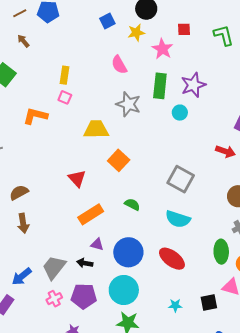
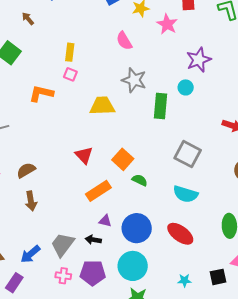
green rectangle: (160, 86) -> (161, 106), moved
orange square: (119, 160) -> (123, 159), moved
pink cross: (54, 299) -> (63, 276), turned 35

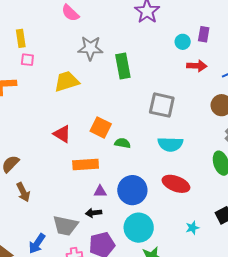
cyan circle: (186, 87) -> (183, 42), moved
orange rectangle: (98, 191) -> (86, 164), turned 45
gray trapezoid: (63, 244) -> (65, 226), turned -100

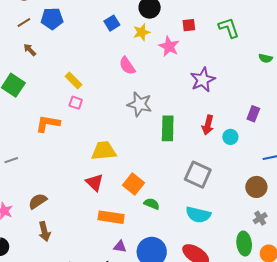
yellow rectangle: (21, 38) -> (74, 81), turned -48
cyan circle: (183, 42) -> (230, 137), moved
red arrow: (197, 66) -> (208, 125), moved, turned 90
yellow trapezoid: (67, 81) -> (104, 151), moved

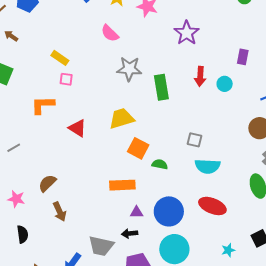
yellow trapezoid: (104, 151) -> (122, 118), moved
gray square: (198, 175) -> (194, 140), moved, size x0.6
red triangle: (94, 182) -> (77, 128), moved

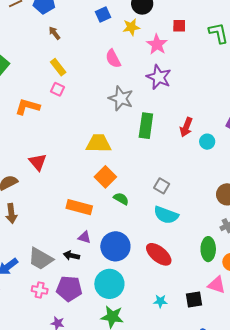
purple star: (187, 33) -> (159, 77), moved, turned -30
brown arrow: (11, 36) -> (54, 33), moved
red triangle: (77, 128) -> (38, 162), moved

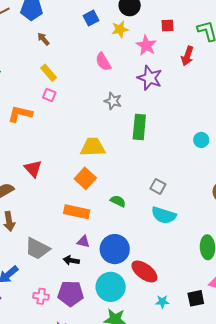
gray star: (121, 98) -> (113, 101), size x0.7
red arrow: (186, 127) -> (187, 56), moved
orange square: (105, 177) -> (85, 178), moved
red ellipse: (159, 254) -> (144, 271), moved
gray trapezoid: (41, 259) -> (37, 249), moved

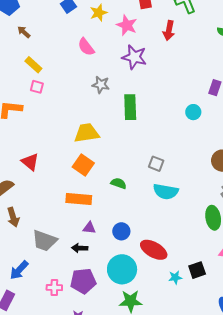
blue circle: (115, 249) -> (121, 231), size x0.6
black square: (196, 298) -> (197, 270), moved

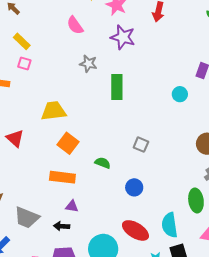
yellow trapezoid: (87, 133) -> (54, 111), moved
cyan semicircle: (166, 192) -> (170, 225), moved, turned 70
blue circle: (121, 231) -> (134, 187), moved

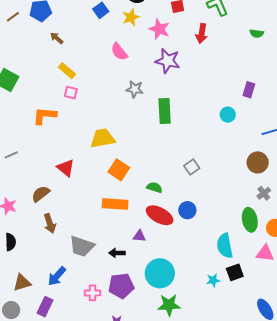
gray square: (141, 145) -> (192, 167), turned 35
purple triangle: (72, 206) -> (139, 236), moved
red ellipse: (135, 230) -> (160, 215), moved

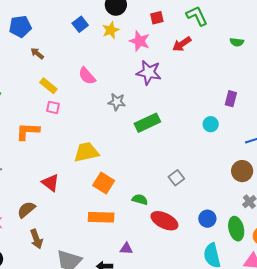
red arrow: (202, 34) -> (182, 44), turned 48
pink semicircle: (119, 52) -> (87, 76), moved
green rectangle: (165, 111) -> (147, 123), turned 70
blue circle: (187, 210) -> (207, 219), moved
red ellipse: (160, 215) -> (164, 221), moved

